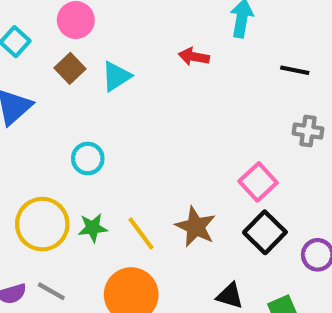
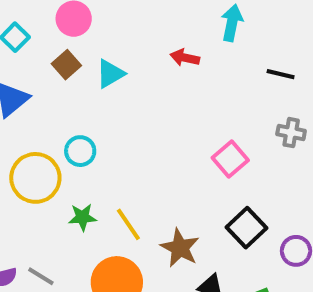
pink square: (258, 182) -> (230, 159), moved
yellow circle: (42, 224) -> (35, 178), moved
brown star: (196, 227) -> (180, 248), moved

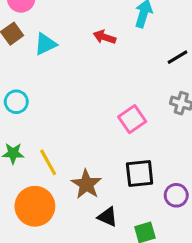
black line: (281, 74) -> (177, 57), turned -50
black square: (247, 228) -> (140, 174), turned 32

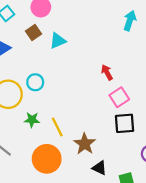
red arrow: (104, 37) -> (107, 72), moved, turned 42
black square: (140, 174) -> (125, 123), moved

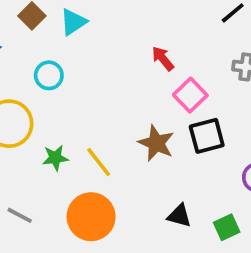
cyan circle: (35, 82) -> (49, 75), moved
brown star: (85, 144) -> (156, 143), moved

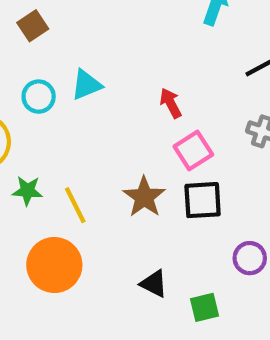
cyan triangle: (73, 22) -> (86, 85), moved

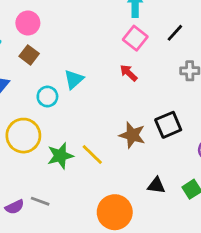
pink square: (193, 151) -> (135, 38), moved
green star: (27, 191) -> (60, 156), size x1.4
orange circle: (54, 265) -> (115, 212), moved

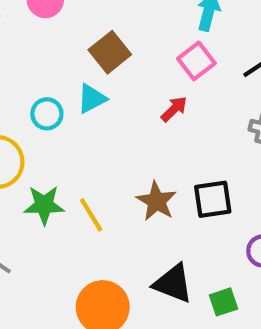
brown square: (29, 55) -> (110, 52), moved, size x1.4
red arrow: (129, 73) -> (174, 109), turned 78
black triangle: (156, 185) -> (173, 283), size x1.5

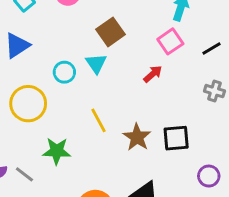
cyan triangle: (92, 99) -> (96, 63), turned -40
green star: (44, 205) -> (57, 151), moved
yellow line: (91, 215) -> (99, 120), moved

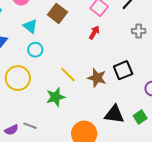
cyan triangle: (96, 63) -> (30, 26), moved
green star: (57, 151) -> (56, 97), moved

